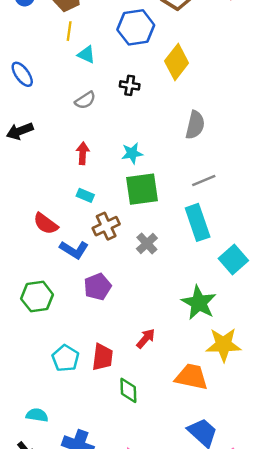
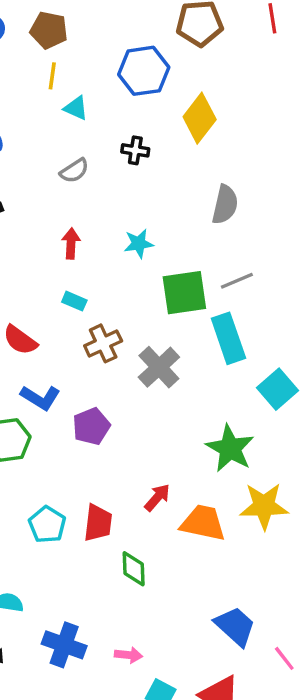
green square: (142, 189) -> (184, 293), moved
gray cross: (147, 243) -> (159, 367), size x1.4
blue L-shape: (74, 250) -> (40, 398), moved
orange trapezoid: (191, 377) -> (203, 523), moved

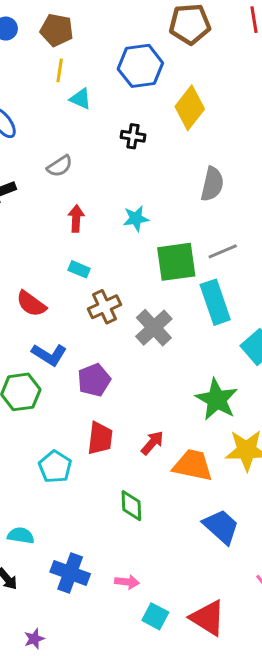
gray semicircle: (74, 171) -> (60, 166), moved
red trapezoid: (98, 523) -> (100, 438), moved
blue trapezoid: (235, 626) -> (221, 527), moved

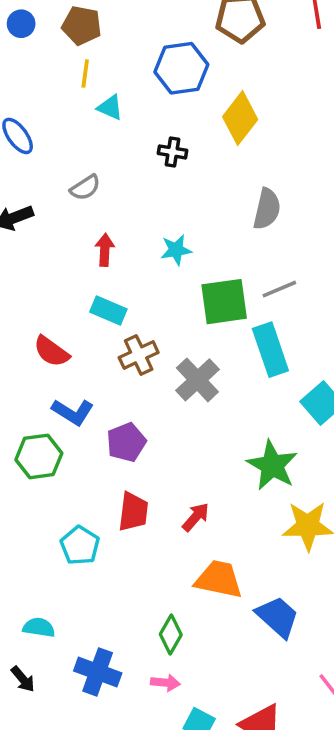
cyan rectangle: (79, 269) -> (108, 310), size x1.4
orange trapezoid: (193, 465) -> (219, 579), moved
green diamond: (131, 506) -> (171, 635), moved, turned 32

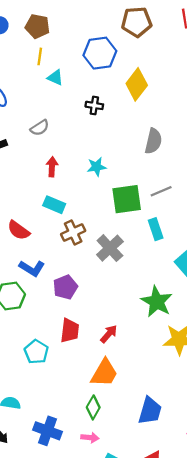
cyan rectangle: (270, 350) -> (156, 229), size x0.7
orange trapezoid: (219, 579) -> (104, 373), moved, turned 108
blue trapezoid: (278, 617) -> (150, 411), moved, turned 64

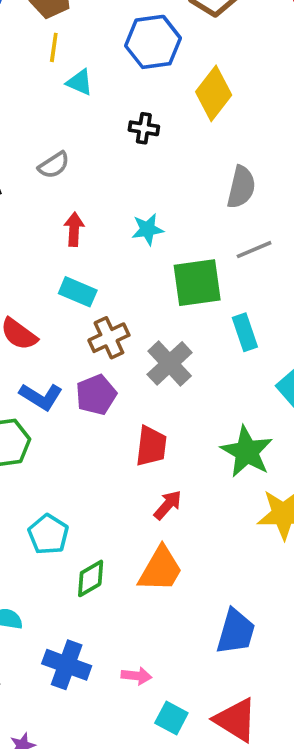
gray line: (161, 191) -> (254, 250), moved
purple pentagon: (65, 287) -> (96, 395), moved
red trapezoid: (70, 331) -> (151, 446), moved
green diamond: (93, 407) -> (91, 578), moved, turned 30

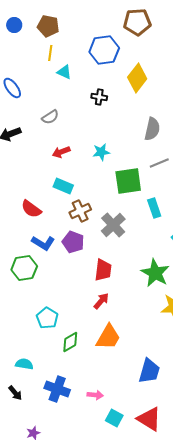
red arrow: (74, 229) -> (61, 152), turned -114
purple pentagon: (96, 395) -> (73, 242), turned -30
red arrow: (168, 505) -> (101, 301), moved

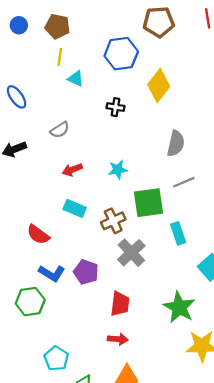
brown cross: (80, 211) -> (113, 221), moved
red arrow: (101, 301) -> (118, 339), turned 54

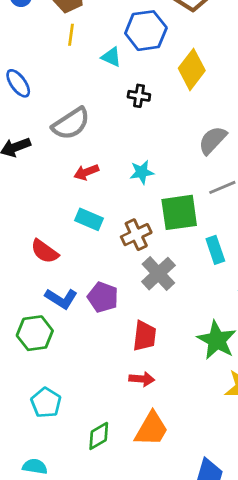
cyan triangle: (76, 79) -> (111, 57), moved
gray semicircle: (60, 130) -> (71, 124), size x1.6
gray semicircle: (176, 144) -> (213, 140), turned -150
cyan pentagon: (56, 358) -> (46, 403), moved

